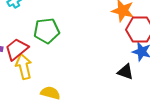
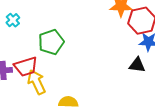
red trapezoid: (17, 49) -> (26, 67), turned -145

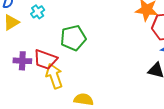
red trapezoid: (26, 67) -> (45, 60), turned 30

